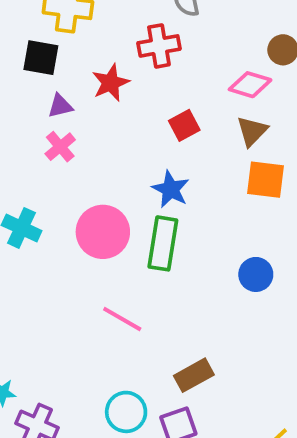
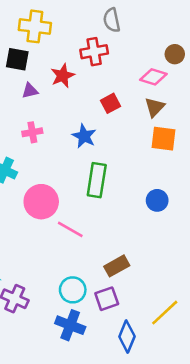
pink cross: (60, 147) -> (32, 132), moved, turned 30
blue star: (171, 189) -> (84, 136), moved
pink circle: (103, 232) -> (41, 202), moved

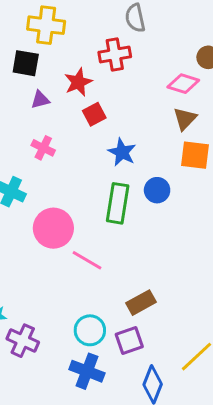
red square: (111, 103) -> (94, 114), moved
pink cross: (32, 132) -> (43, 148), turned 36
blue star: (84, 136) -> (122, 152), moved
blue circle: (157, 200) -> (157, 190), moved

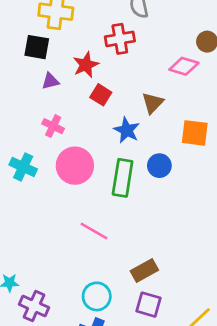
red square: (94, 114) -> (101, 95), turned -30
brown triangle: (185, 119) -> (153, 103), moved
pink circle: (53, 228) -> (75, 166), moved
purple square: (129, 341) -> (148, 305), moved, turned 35

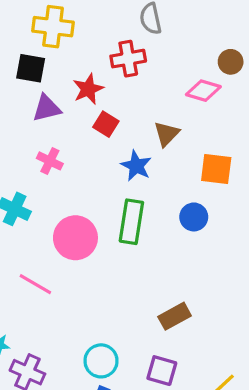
purple triangle: (50, 81) -> (47, 108), size x1.4
pink circle: (75, 166) -> (75, 238), moved
blue circle: (159, 166) -> (194, 217), moved
pink line: (94, 231) -> (35, 284), moved
brown rectangle: (144, 271) -> (175, 316), moved

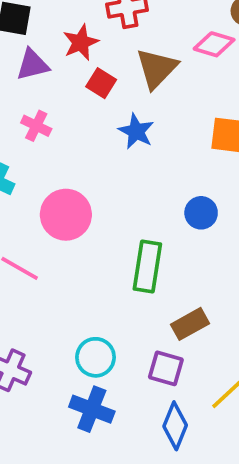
brown triangle: (167, 134) -> (157, 68), moved, size x1.4
blue circle: (194, 217) -> (201, 213), moved
green rectangle: (131, 222) -> (147, 267), moved
brown rectangle: (175, 316) -> (190, 324), moved

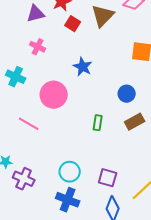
blue star: (136, 131) -> (83, 67), moved
green rectangle: (147, 267) -> (98, 123), size x0.6
brown rectangle: (190, 324) -> (135, 122), moved

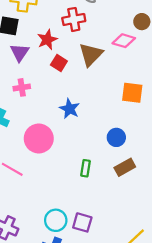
purple triangle: (36, 14) -> (20, 52), turned -42
pink cross: (38, 47) -> (22, 87), turned -35
purple square: (108, 178) -> (82, 222), moved

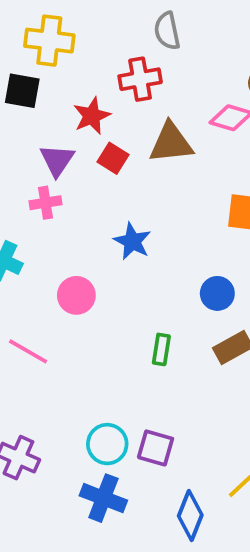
purple triangle: (20, 52) -> (57, 160), moved
brown triangle: (91, 55) -> (171, 143), turned 40
pink circle: (39, 138) -> (76, 295), size x0.7

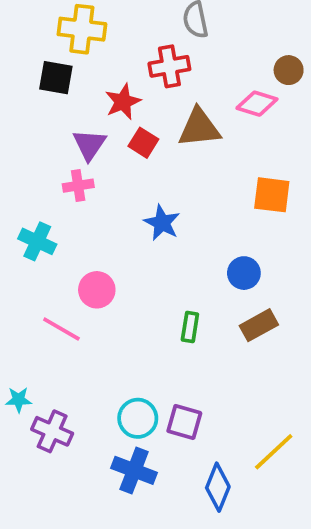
pink circle: (76, 295) -> (97, 290), moved

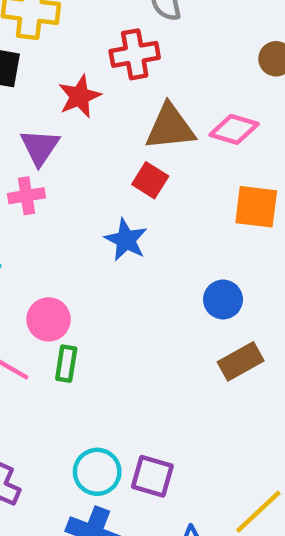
pink diamond: (257, 104) -> (234, 129), moved
red square: (143, 143) -> (150, 180), moved
green rectangle: (190, 327) -> (66, 364), moved

